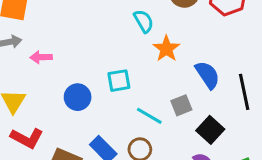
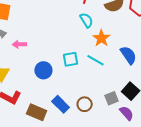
gray square: (181, 105) -> (112, 98), moved
cyan line: (149, 116) -> (95, 60), moved

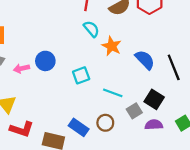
cyan line: (95, 60) -> (113, 93), moved
blue circle: (43, 70) -> (45, 61), moved
purple semicircle: (127, 113) -> (154, 125), turned -42

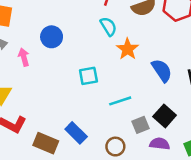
blue circle: (45, 61) -> (52, 37), moved
pink arrow: (21, 68) -> (24, 57), turned 77
cyan line: (113, 93) -> (120, 101), turned -48
brown circle: (105, 123) -> (115, 147), moved

